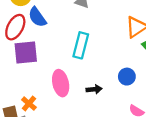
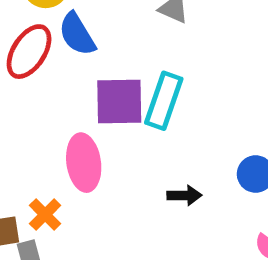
purple square: (26, 52) -> (119, 101), moved
pink ellipse: (61, 83) -> (84, 163), moved

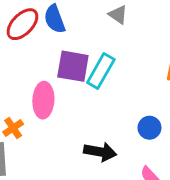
black arrow: (184, 195) -> (100, 152), moved, size x1.5

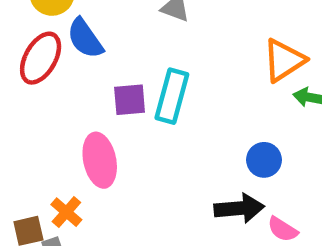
purple square: (73, 66) -> (130, 100), size x0.7
black arrow: (100, 152) -> (239, 208), moved

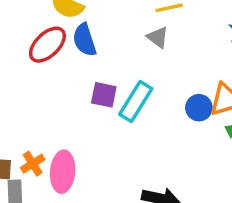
pink ellipse: (100, 160) -> (63, 172), moved
blue circle: (264, 160) -> (199, 108), moved

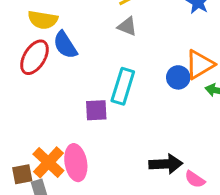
purple square: (104, 95) -> (96, 110), moved
orange cross: (33, 164) -> (48, 162), size x1.5

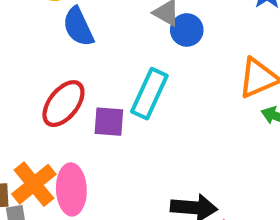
red ellipse: (34, 57) -> (63, 104), moved
blue circle: (178, 77) -> (187, 30), moved

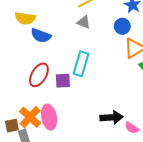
blue semicircle: (78, 27) -> (41, 36), turned -36
blue circle: (187, 30) -> (122, 26), moved

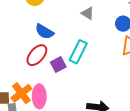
blue semicircle: (41, 36) -> (44, 32), moved
purple square: (63, 81) -> (58, 65), turned -35

